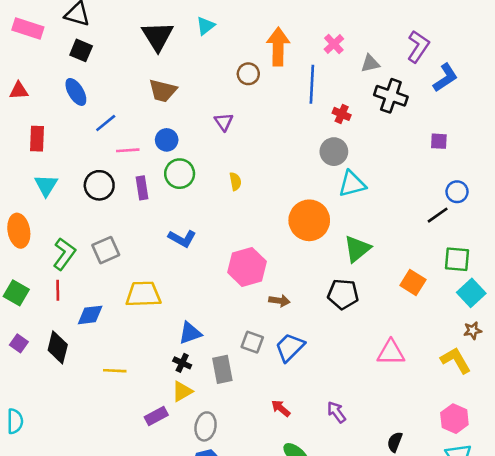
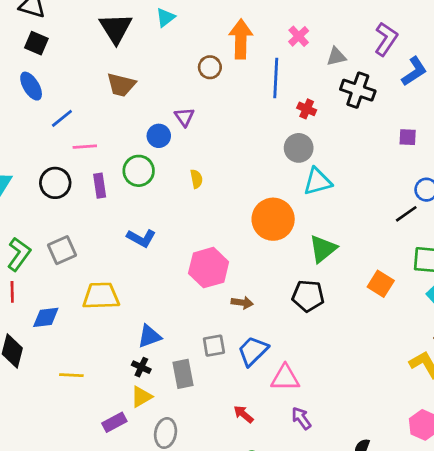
blue circle: (167, 140) -> (159, 136), moved
gray square: (252, 342) -> (214, 346), turned -30
pink triangle: (391, 353) -> (285, 378), moved

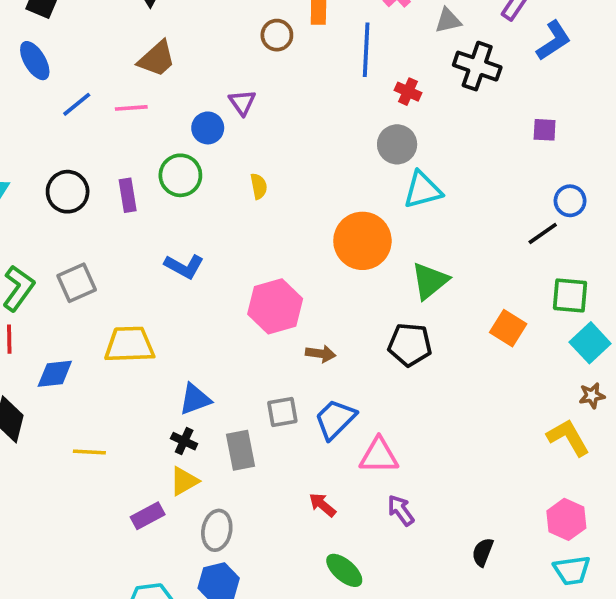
brown trapezoid: (121, 85) -> (157, 59), turned -56
pink line: (85, 147) -> (131, 108), moved

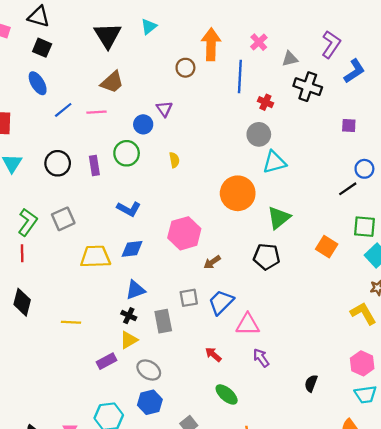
brown arrow: (321, 354) -> (212, 262), turned 138
blue diamond: (55, 374) -> (132, 249), moved
gray ellipse: (217, 530) -> (149, 370), turned -70

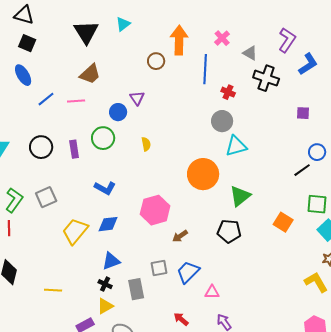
gray triangle: (290, 59) -> (250, 53), turned 42
yellow trapezoid: (95, 257) -> (75, 231), turned -48
pink triangle: (248, 324) -> (212, 292), size x0.7

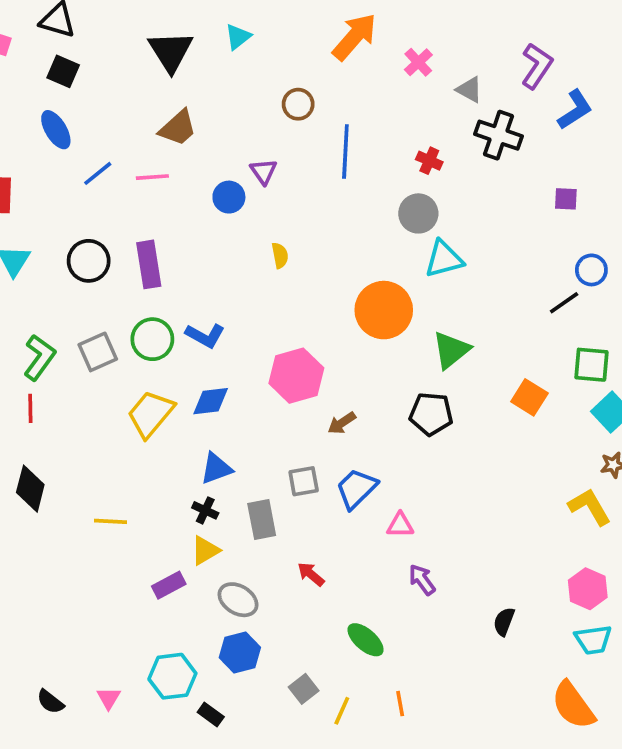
orange arrow: (179, 40) -> (355, 37), moved, turned 40
blue line: (205, 69) -> (345, 152), moved
green circle: (103, 138) -> (152, 339), moved
purple rectangle: (74, 149) -> (149, 264), size x1.4
red arrow: (181, 319) -> (311, 574), moved

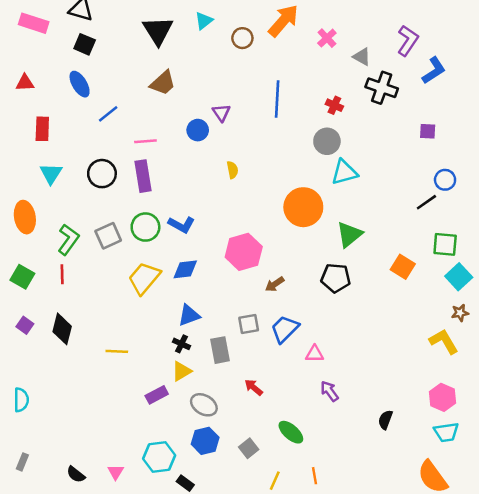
brown circle: (298, 104) -> (242, 38), moved
pink line: (152, 177) -> (145, 141), moved
gray square: (304, 689) -> (249, 448), moved

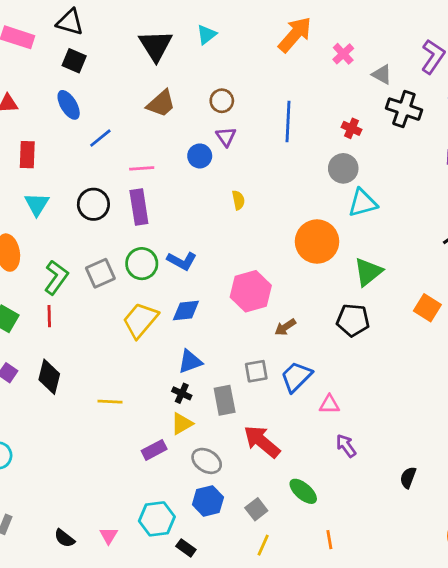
brown circle: (242, 38) -> (222, 101), moved
red arrow: (254, 387) -> (262, 442), size x1.8
yellow line: (275, 481) -> (263, 545), moved

